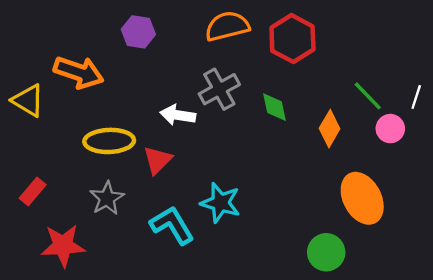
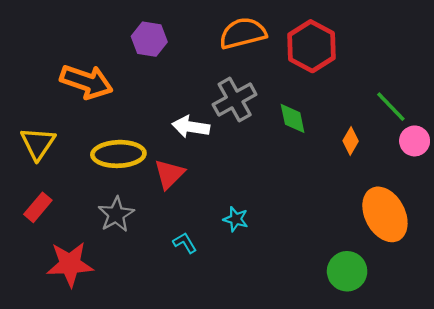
yellow triangle: (28, 100) -> (38, 143), moved, turned 33
orange diamond: (330, 129) -> (351, 141), size x0.7
cyan star: (220, 203) -> (236, 219), size x0.6
cyan L-shape: (172, 225) -> (185, 243), size x0.5

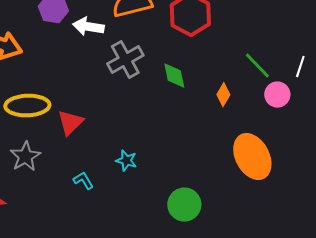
white arrow: (191, 127) -> (88, 27), moved
green circle: (347, 271) -> (184, 205), moved

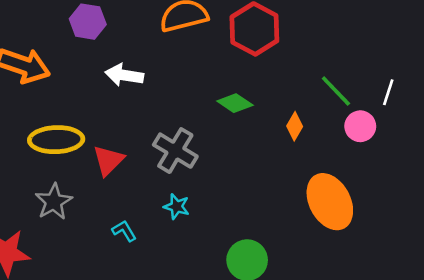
white arrow: (88, 27) -> (124, 75), moved
gray cross: (125, 60) -> (175, 151), moved, turned -30
green diamond: (174, 76) -> (235, 103), turned -44

